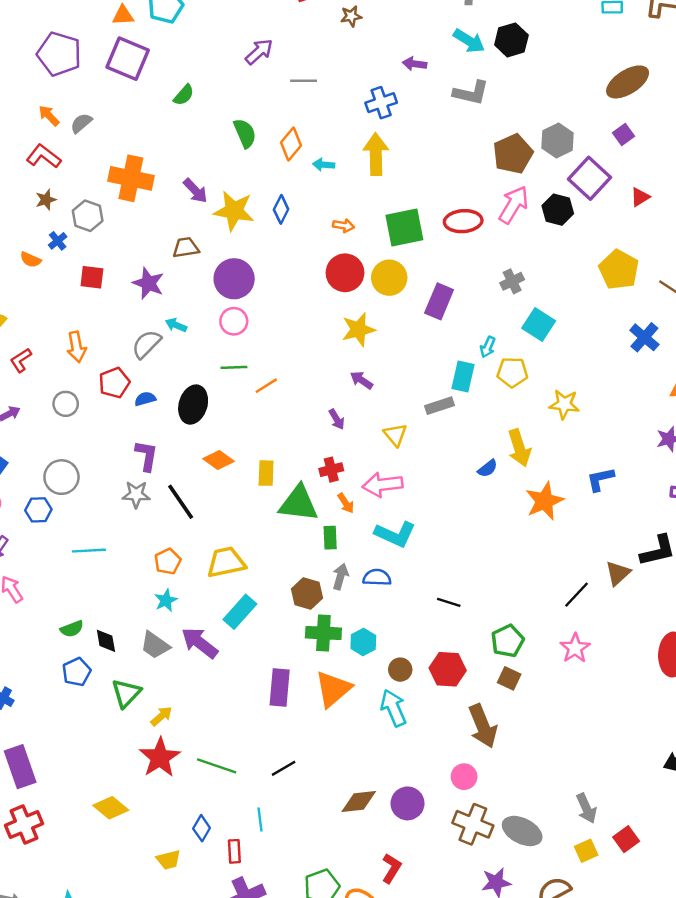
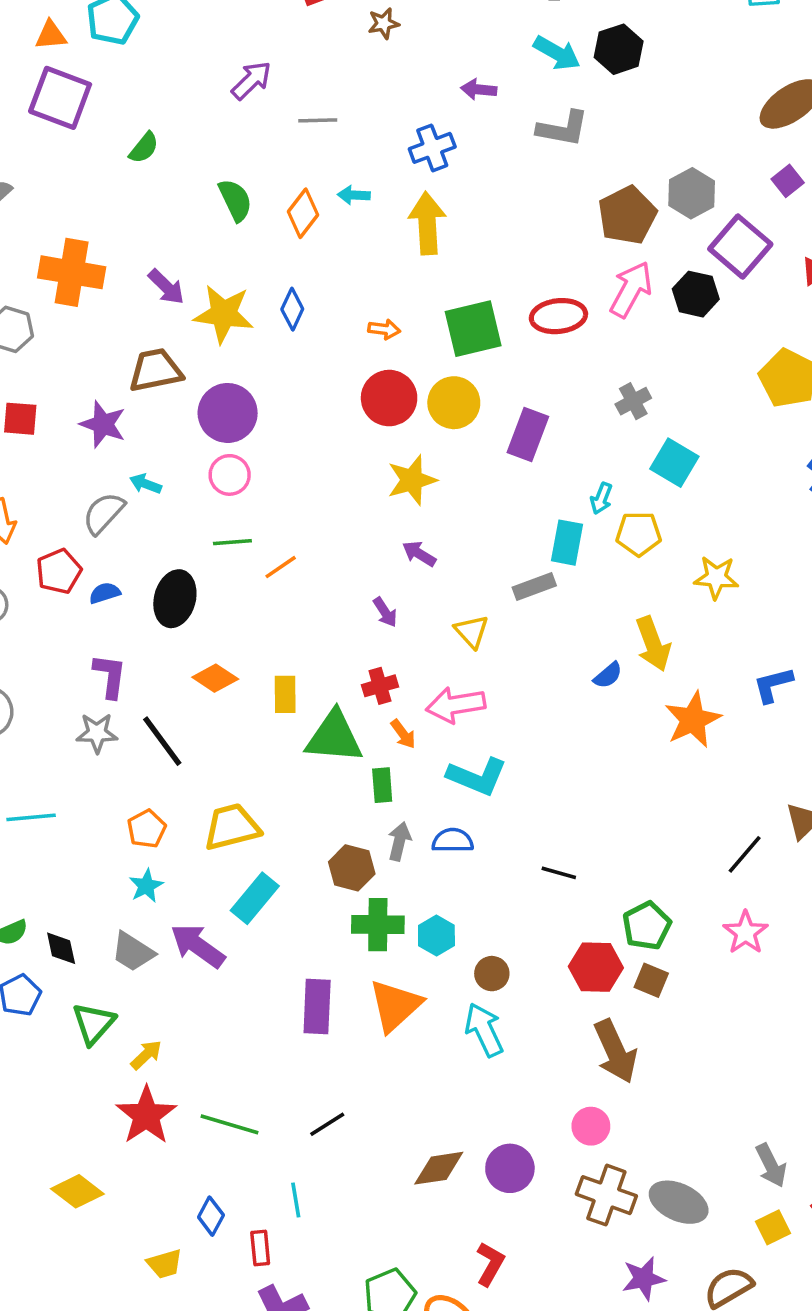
cyan arrow: (324, 165) -> (354, 195), moved
brown trapezoid: (186, 248) -> (155, 370), size x1.4
red hexagon: (448, 669) -> (596, 967), moved

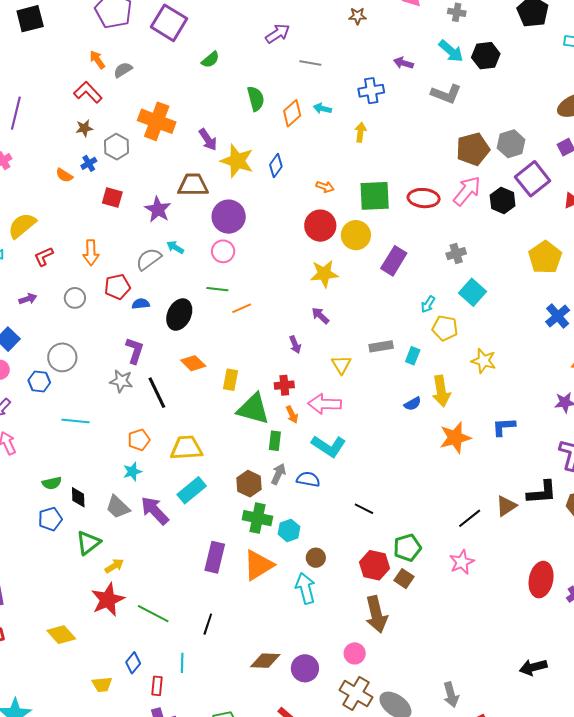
yellow arrow: (427, 223) -> (360, 132), size x0.6
cyan rectangle: (567, 543) -> (413, 356), moved, size x0.7
black line: (327, 1124) -> (208, 624), turned -50

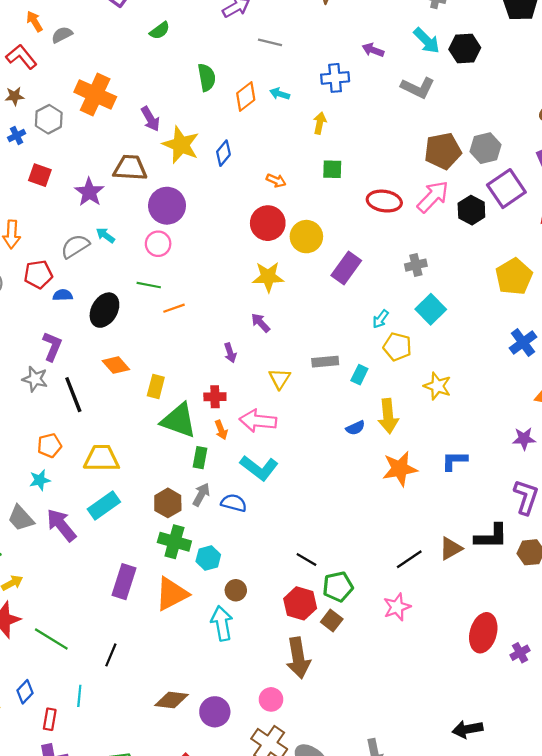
green square: (375, 196) -> (332, 169), moved, size x0.6
black line: (364, 509) -> (306, 559), moved

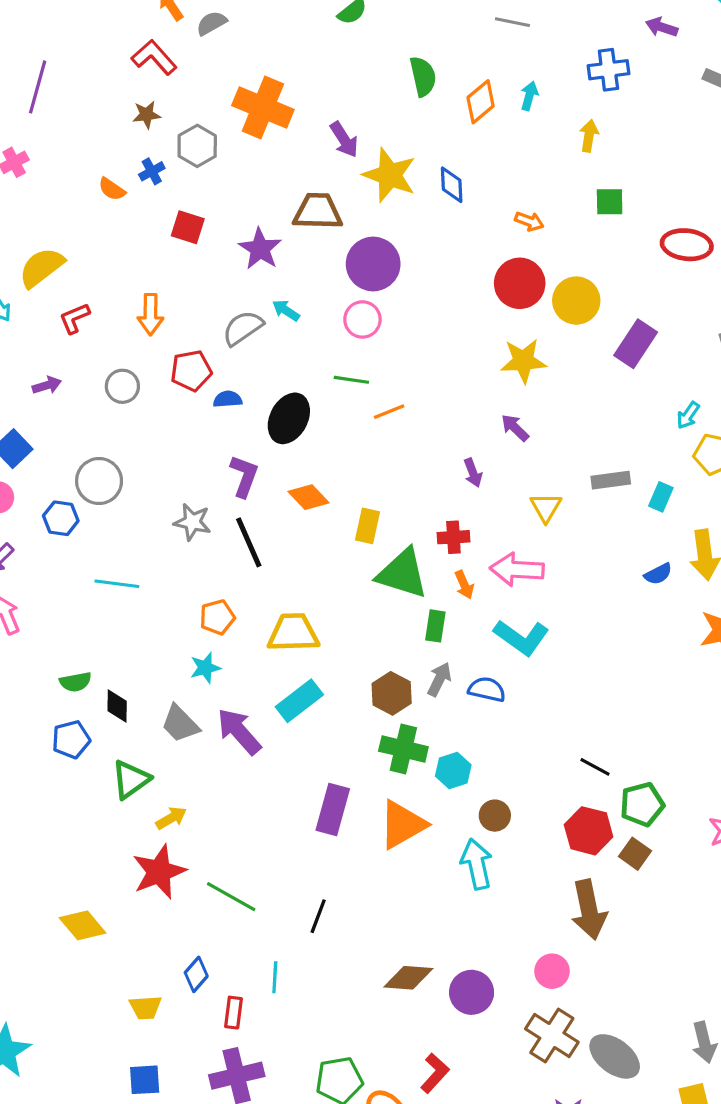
cyan arrow: (280, 94) -> (529, 96), turned 90
blue diamond: (223, 153) -> (452, 185), turned -40
purple L-shape: (52, 346) -> (244, 476), moved

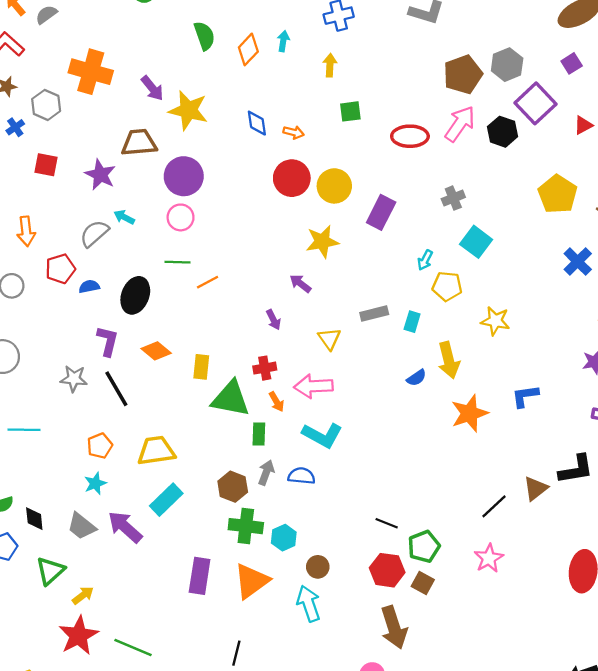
blue diamond: (452, 185) -> (257, 123), moved
yellow star: (523, 361) -> (322, 242), moved
black line: (318, 916) -> (236, 653), moved

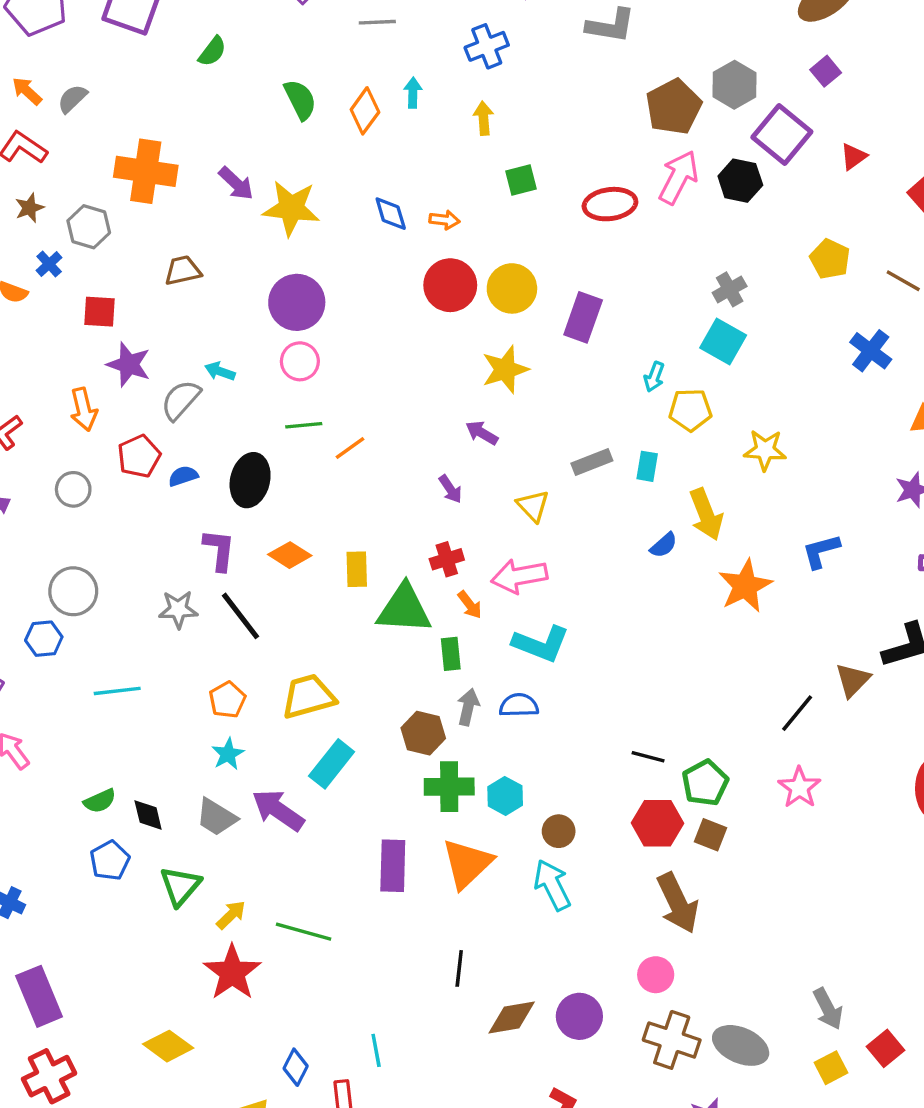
brown trapezoid: (139, 143) -> (183, 270), moved, size x0.7
purple star: (100, 175) -> (129, 364), moved
yellow pentagon: (558, 194) -> (830, 259), size x0.7
gray cross: (453, 198) -> (730, 289), moved
green line: (133, 648) -> (304, 932), moved

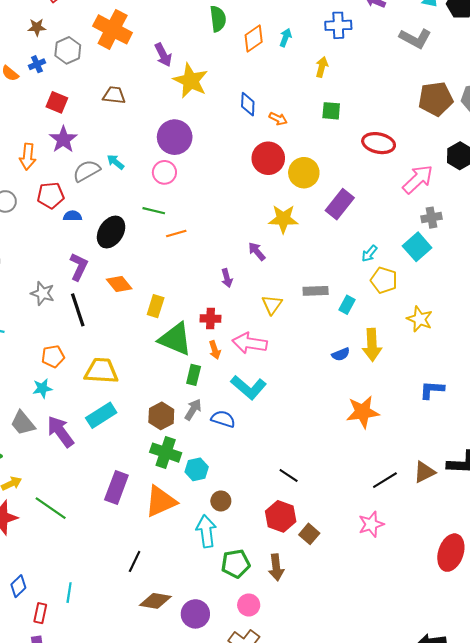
pink arrow: (679, 177) -> (418, 179), moved
orange star: (745, 586) -> (363, 412), moved
green pentagon: (705, 783) -> (236, 564), moved
brown arrow: (678, 903) -> (276, 567), size x0.7

